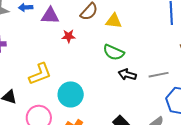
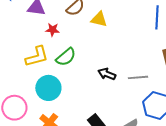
green semicircle: (114, 52) -> (66, 57), moved, turned -70
yellow L-shape: (40, 74) -> (37, 56), moved

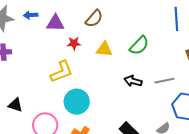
yellow triangle: (99, 19) -> (104, 49), moved
green semicircle: (66, 57) -> (139, 45), moved

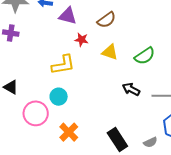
cyan circle: (77, 102) -> (59, 97), moved, size x0.7

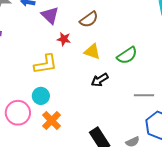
purple triangle: (68, 16) -> (50, 15), turned 30
black arrow: (131, 89) -> (100, 80), moved, turned -60
orange cross: (69, 132) -> (52, 121), moved

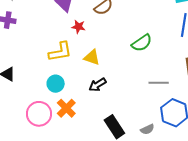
yellow triangle: (92, 52) -> (92, 57), moved
black arrow: (100, 80) -> (98, 85), moved
pink circle: (18, 113) -> (39, 114), moved

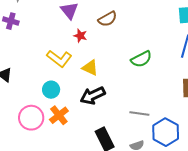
yellow L-shape: (60, 52) -> (59, 59), turned 40
gray line: (159, 83) -> (139, 113), moved
black arrow: (98, 85) -> (93, 96), size x1.4

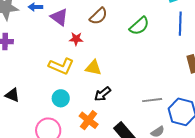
green semicircle: (141, 59) -> (139, 26), moved
black arrow: (93, 96) -> (103, 94), size x0.7
orange cross: (59, 115) -> (89, 120), moved

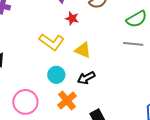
cyan circle: (61, 98) -> (56, 75), moved
gray line: (152, 100) -> (133, 44), moved

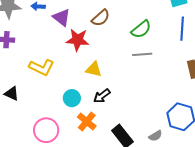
red star: (72, 18) -> (78, 40), size x1.6
yellow L-shape: (52, 42) -> (42, 67), moved

